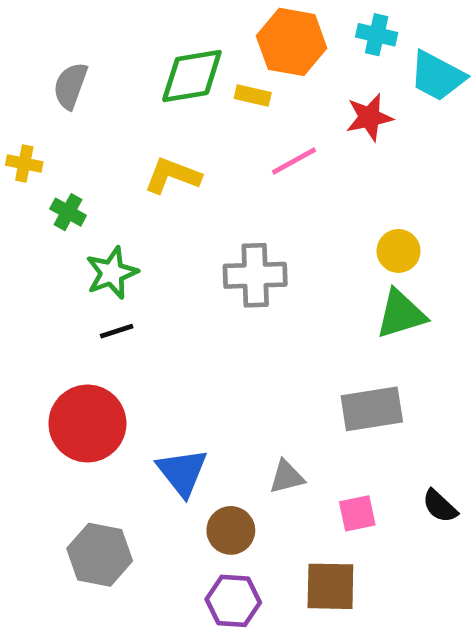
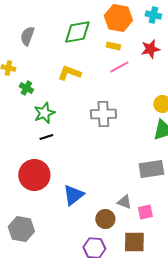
yellow rectangle: (253, 95) -> (113, 46), moved
blue triangle: (182, 472) -> (73, 195), turned 30
gray triangle: (287, 477) -> (124, 202), moved, turned 35
brown circle: (231, 530) -> (105, 219), moved
gray hexagon: (100, 555) -> (21, 229), moved

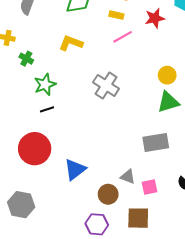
gray cross: (103, 114) -> (106, 86), turned 35

